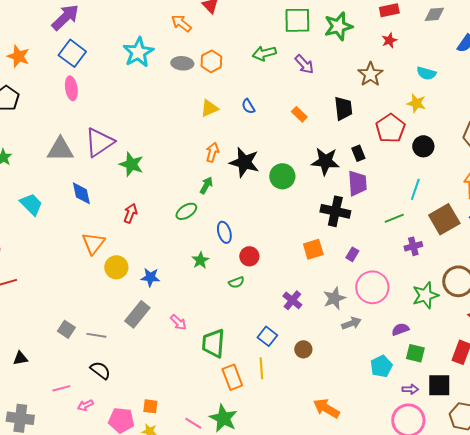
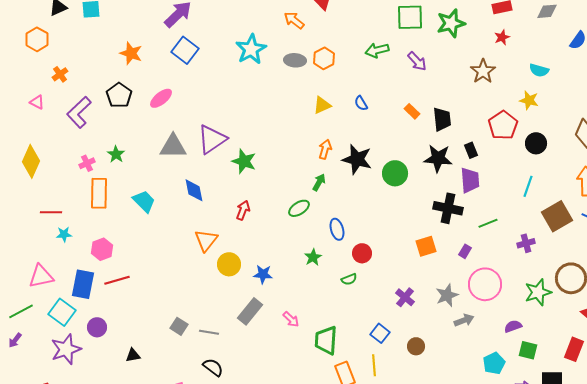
pink ellipse: (71, 88) -> (161, 98), moved, turned 60
black trapezoid: (343, 108) -> (442, 119), moved
green line: (394, 218) -> (488, 223), moved

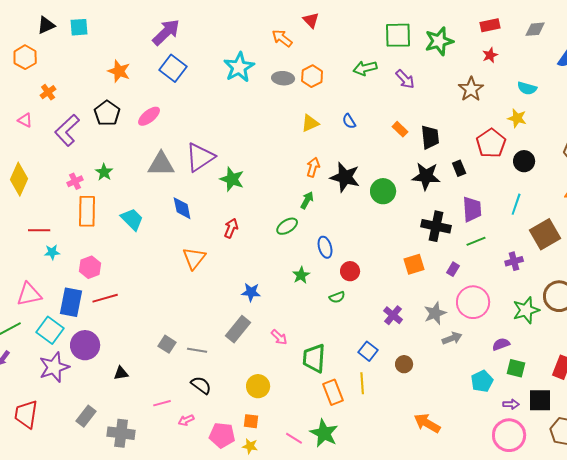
purple trapezoid: (470, 180) -> (472, 209), moved
yellow circle: (229, 264) -> (258, 386), moved
purple circle: (97, 327) -> (85, 345), size x1.5

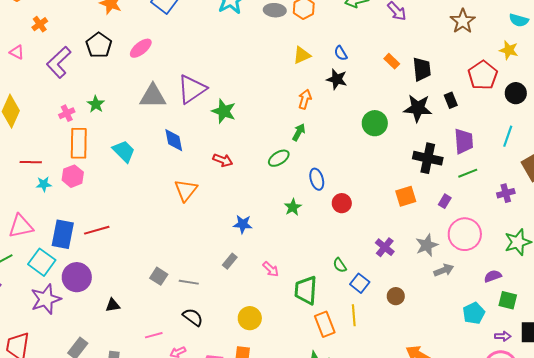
black star: (345, 177) -> (337, 79), moved, size x0.7
red arrow: (231, 228) -> (223, 160), turned 90
pink hexagon: (90, 267) -> (73, 176), moved
green semicircle: (337, 297) -> (340, 265), moved, turned 77
gray rectangle: (238, 329) -> (230, 261), size x0.6

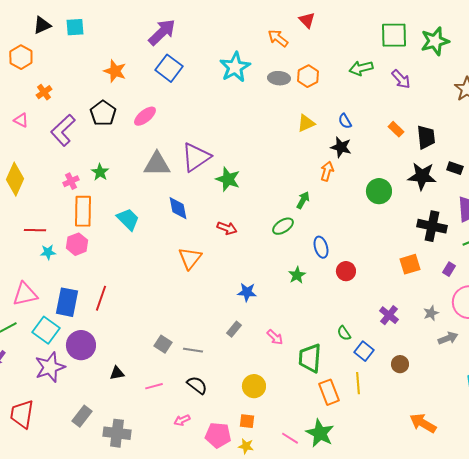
orange arrow: (305, 99) -> (327, 171), moved
black rectangle: (451, 100) -> (455, 168), turned -49
red line: (97, 230) -> (101, 298), turned -55
gray star: (427, 245) -> (431, 313), size x0.7
pink line: (154, 335) -> (154, 386), moved

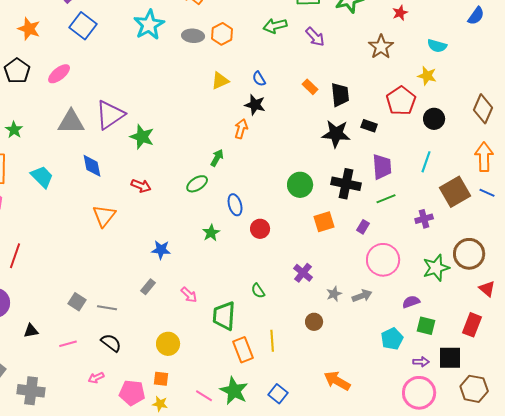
green circle: (379, 191) -> (300, 185), moved
gray star: (431, 313) -> (334, 294), moved
blue square: (364, 351) -> (278, 394), moved

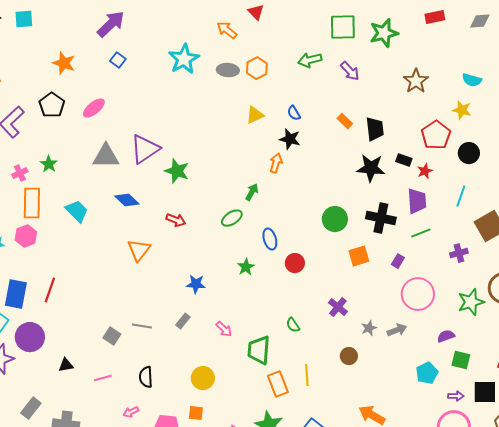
red star: (400, 13) -> (425, 171), moved
blue square: (83, 26) -> (118, 60), size x0.6
blue diamond: (92, 166) -> (127, 200), turned -35
gray line: (107, 308) -> (142, 326), moved
black semicircle: (111, 343) -> (146, 377), turned -130

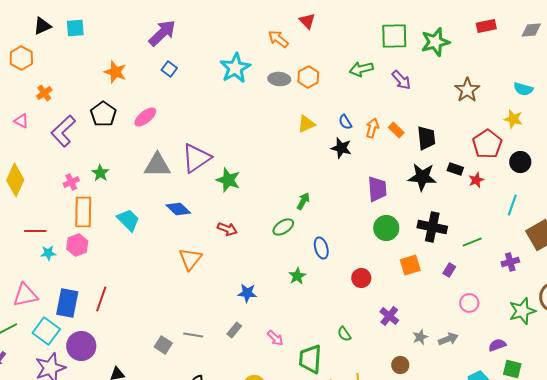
orange arrow: (276, 163) -> (372, 128), moved
purple trapezoid: (417, 201) -> (377, 189), moved
red circle: (295, 263) -> (361, 278), moved
pink circle: (418, 294) -> (469, 303), size x0.6

